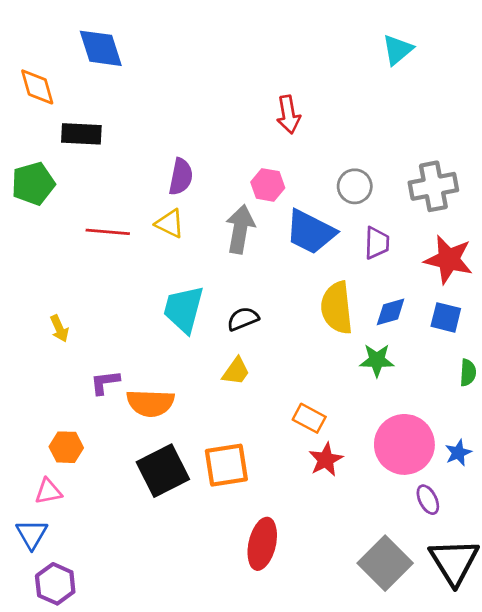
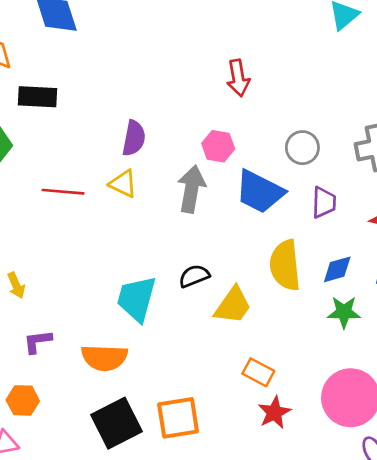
cyan trapezoid: (184, 309) -> (137, 299), moved
green star: (377, 360) -> (344, 312), moved
yellow trapezoid: (236, 371) -> (233, 305), moved, size x1.4
purple L-shape: (105, 382) -> (38, 342), moved

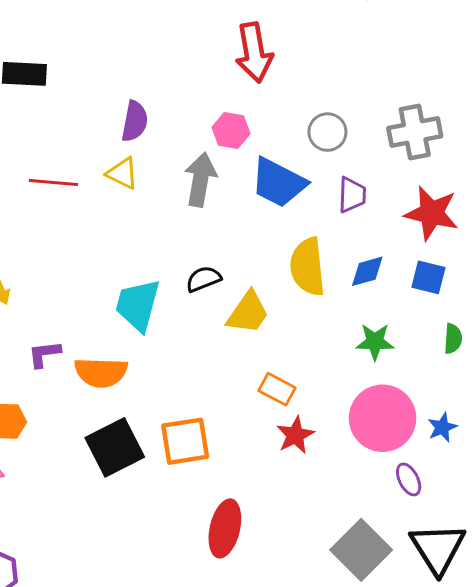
red arrow: (238, 78) -> (254, 52), size x1.4
green star: (344, 312) -> (375, 342), moved
purple L-shape: (38, 342) -> (44, 354), moved

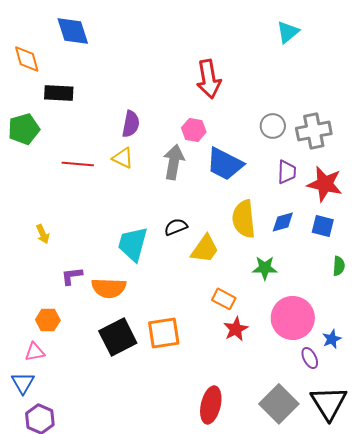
gray circle: (327, 132) -> (273, 126), moved
purple trapezoid: (352, 195) -> (287, 172), moved
green star: (375, 342) -> (265, 268), moved
blue star: (442, 427) -> (332, 339), moved
red ellipse: (225, 528) -> (211, 405), moved

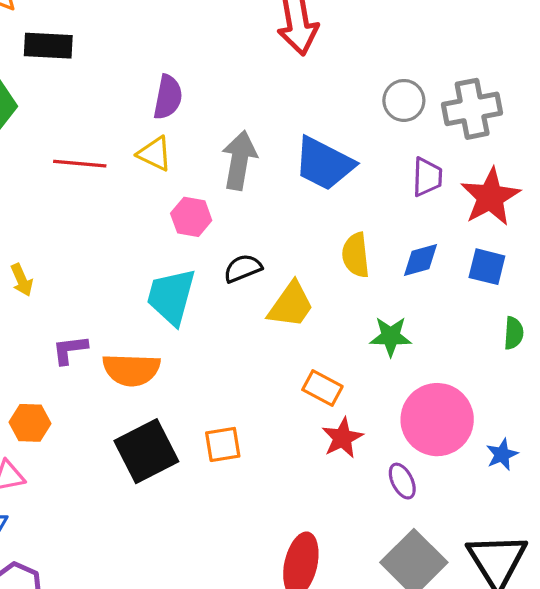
pink hexagon: (194, 130) -> (191, 217), moved
red star: (325, 184) -> (490, 197), turned 30
yellow semicircle: (244, 219) -> (356, 255), size x0.7
orange square: (164, 333) -> (223, 444), size x0.7
purple ellipse: (310, 358) -> (402, 481), moved

